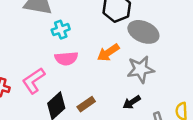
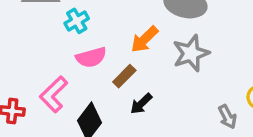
black arrow: (132, 102) -> (141, 104), moved
brown rectangle: (86, 104) -> (124, 76), moved

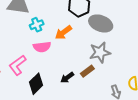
orange arrow: (144, 39) -> (63, 32), moved
brown rectangle: (124, 76) -> (87, 71), moved

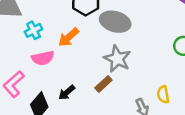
gray star: (100, 52) -> (117, 59), turned -30
black arrow: (67, 78) -> (67, 93), moved

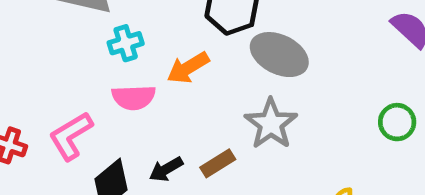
brown rectangle: (103, 84) -> (218, 163), moved

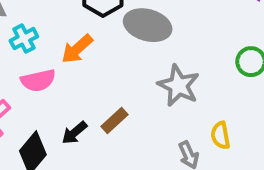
gray star: (271, 124) -> (179, 85), moved

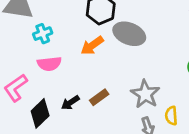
orange arrow: (77, 49) -> (92, 45), moved
gray star: (179, 85) -> (145, 94), moved

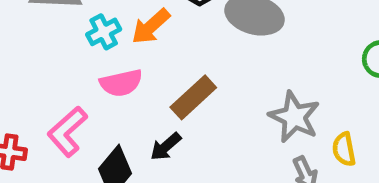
orange arrow: (92, 45) -> (151, 26), moved
brown rectangle: (99, 97) -> (193, 97), moved, size x1.4

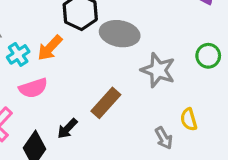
brown rectangle: (193, 97) -> (106, 103), moved
gray star: (294, 117) -> (158, 70), moved

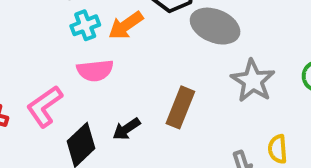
brown rectangle: (106, 103) -> (180, 107), turned -32

